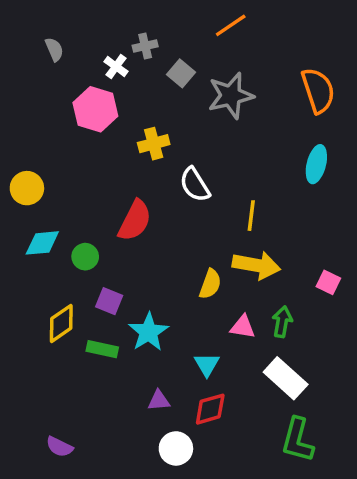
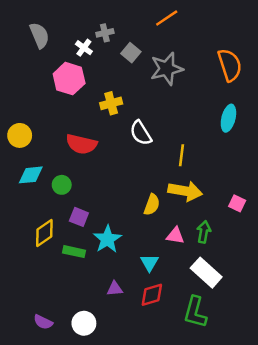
gray semicircle: (54, 49) -> (39, 35), size x1.5
red semicircle: (135, 221) -> (81, 144), moved, turned 76
green L-shape: (298, 440) -> (195, 312), moved
white circle: (176, 448) -> (84, 323), moved

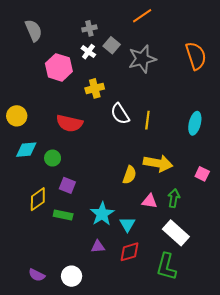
white cross: (84, 48) -> (88, 52), moved
cyan ellipse: (228, 118) -> (195, 123), moved
yellow line: (182, 155) -> (147, 120), moved
cyan star: (107, 239) -> (102, 214), moved

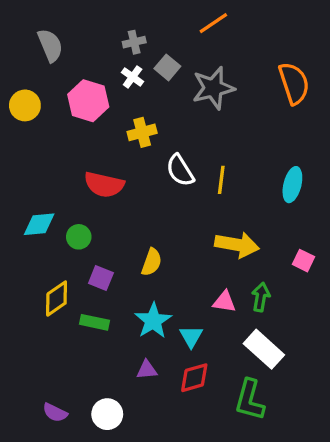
yellow circle: (17, 116) -> (25, 105), moved
yellow semicircle: (129, 175) -> (152, 262), moved

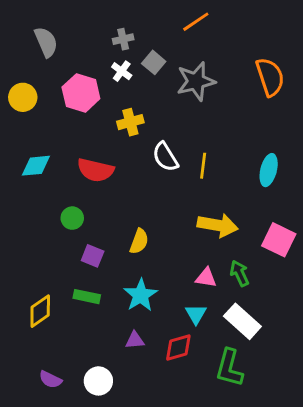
cyan diamond: (39, 224) -> (36, 166), moved
pink square: (304, 261) -> (279, 240), size x1.6
green arrow: (261, 297) -> (240, 273), turned -35
yellow diamond: (57, 299) -> (40, 311), moved
cyan triangle: (191, 337) -> (196, 314), moved

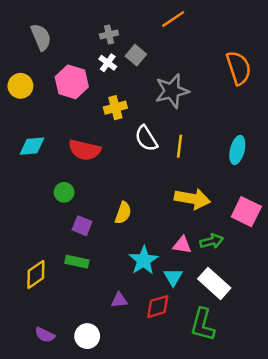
gray star: (196, 81) -> (172, 91), moved
green arrow: (240, 273) -> (212, 241), turned 100
cyan star: (141, 295) -> (144, 260), moved

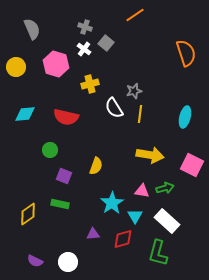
gray cross: (109, 34) -> (85, 27), turned 32
gray star: (172, 91) -> (134, 91), moved, size x0.6

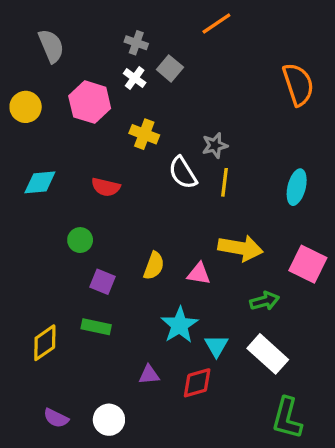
yellow cross: (90, 84) -> (144, 134), turned 36
red semicircle: (66, 117) -> (106, 187), size x0.7
pink triangle: (142, 191) -> (199, 274), moved
green L-shape: (158, 253) -> (287, 418), moved

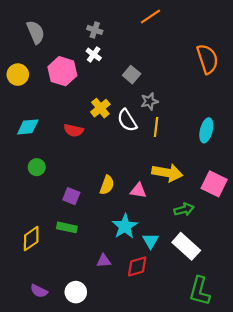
gray square: (170, 68) -> (132, 75), moved
yellow cross: (144, 134) -> (100, 108), moved, turned 30
green circle: (80, 240) -> (37, 167), moved

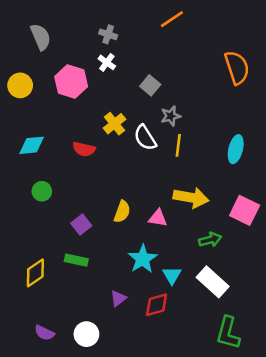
purple square: (71, 196) -> (81, 224), turned 30
purple triangle: (104, 261) -> (118, 298), turned -32

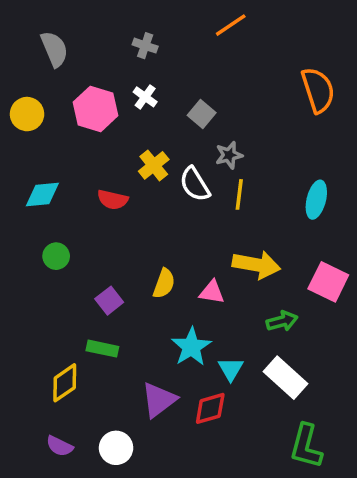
white cross: (107, 62) -> (145, 97), moved
yellow diamond: (35, 273) -> (65, 383), moved
purple triangle: (118, 298) -> (159, 400), size x1.6

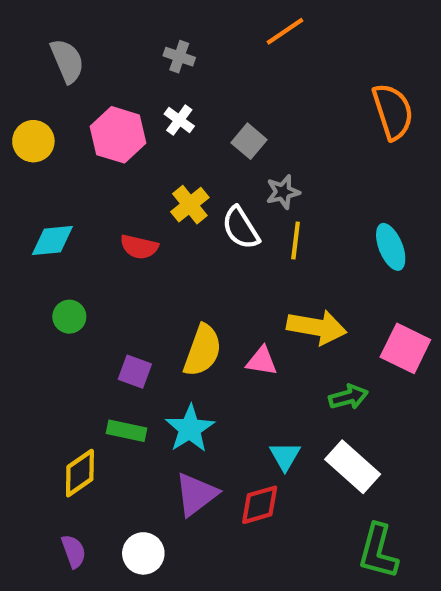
cyan ellipse: (316, 200) -> (391, 247), turned -36
yellow semicircle: (164, 284) -> (203, 350), size x1.4
purple square: (109, 301) -> (135, 372), turned -32
cyan star: (191, 347) -> (190, 429), moved
purple semicircle: (60, 446) -> (74, 551), turned -136

